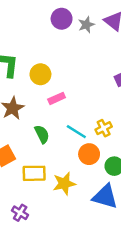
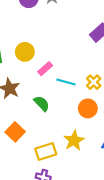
cyan line: (76, 132) -> (66, 82), moved
yellow rectangle: (34, 173) -> (46, 151), moved

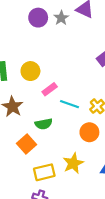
green semicircle: (42, 103) -> (44, 124), turned 119
orange square: (15, 132) -> (27, 144), moved

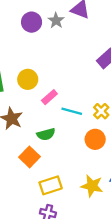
yellow star: (73, 163) -> (92, 186), moved, turned -30

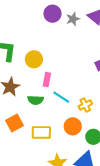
pink rectangle: (49, 97) -> (47, 80), turned -56
green semicircle: (46, 134) -> (35, 100), moved
yellow rectangle: (51, 185) -> (41, 132), moved

